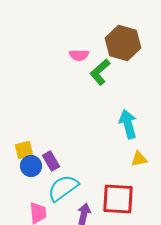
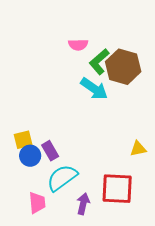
brown hexagon: (123, 43) -> (123, 67), moved
cyan arrow: (128, 124) -> (94, 89), moved, turned 140

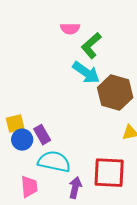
brown hexagon: (123, 67) -> (115, 93), moved
cyan semicircle: (62, 178) -> (54, 162), turned 48

